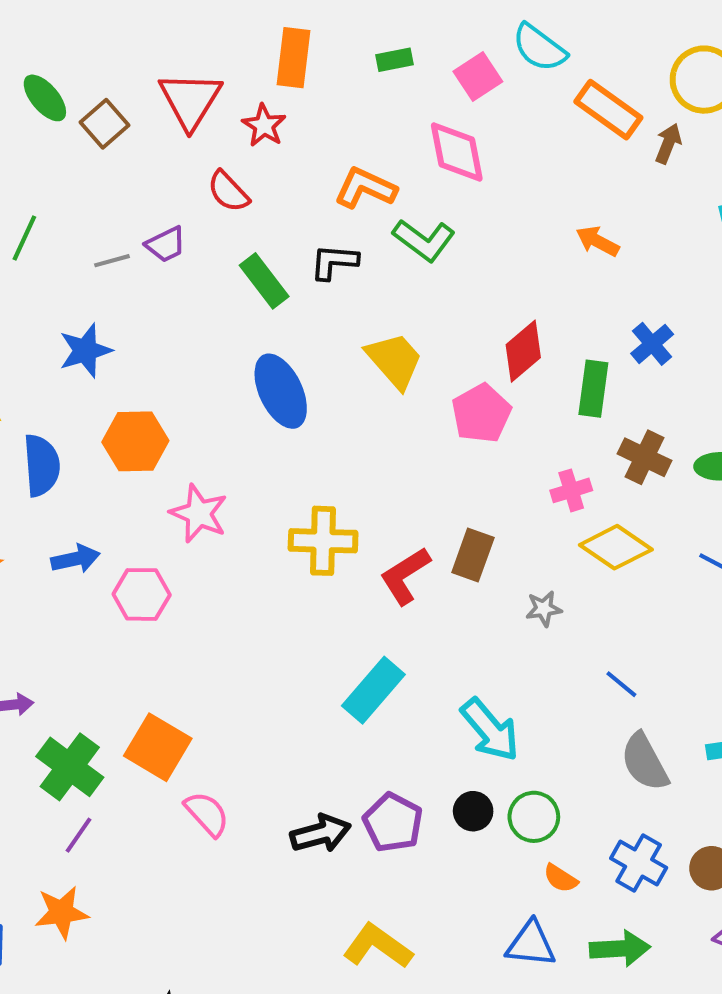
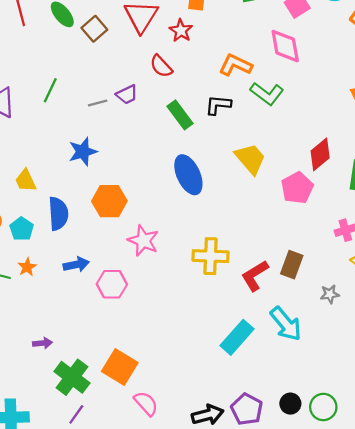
cyan arrow: (490, 730) -> (286, 324), moved

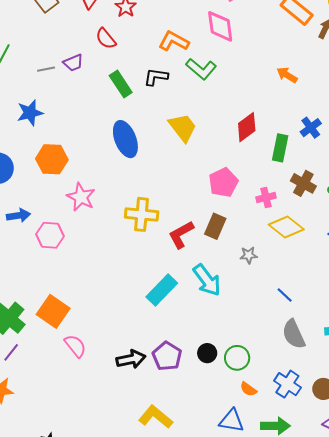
pink pentagon: (297, 188) -> (223, 182), moved

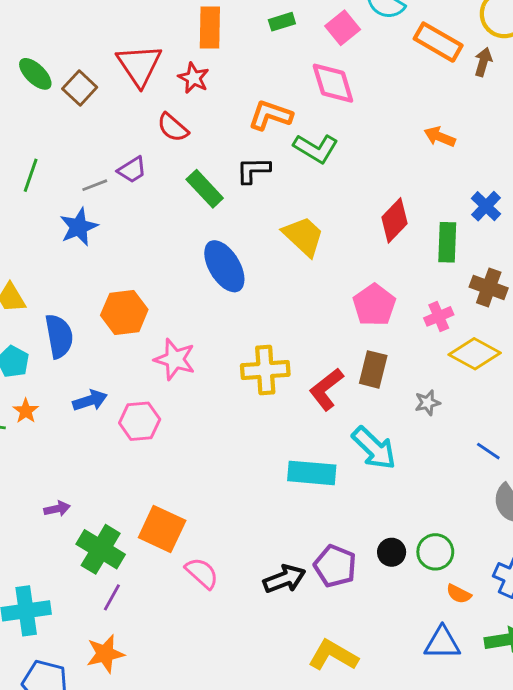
blue star: (30, 113) -> (79, 227), moved
cyan rectangle: (162, 290) -> (312, 473), turned 60

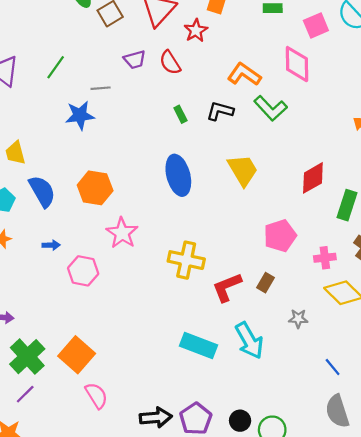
purple trapezoid: (132, 170) -> (135, 60), moved
green rectangle: (205, 189) -> (180, 114), size x0.6
blue semicircle: (59, 336) -> (42, 191), turned -36
brown rectangle: (373, 369) -> (265, 283), size x0.7
blue arrow: (90, 400) -> (51, 245), size x0.7

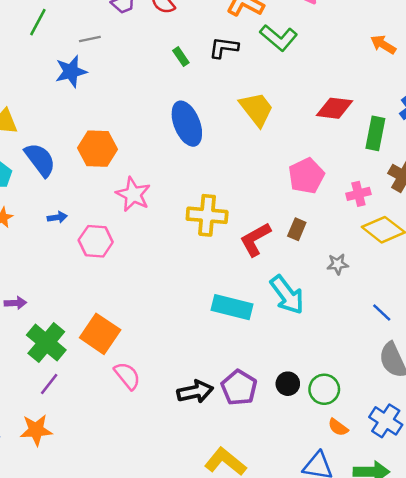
red diamond: (313, 178) -> (334, 108), turned 44

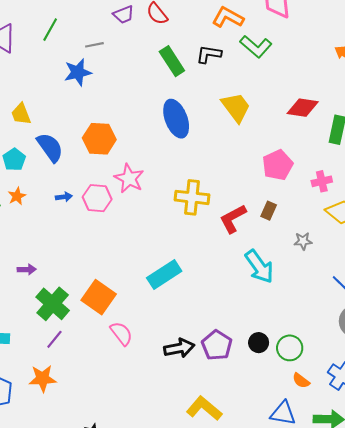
green rectangle: (181, 57) -> (172, 61), size x1.8
pink hexagon: (96, 241) -> (97, 198), moved
cyan rectangle: (232, 307) -> (164, 275), moved, turned -48

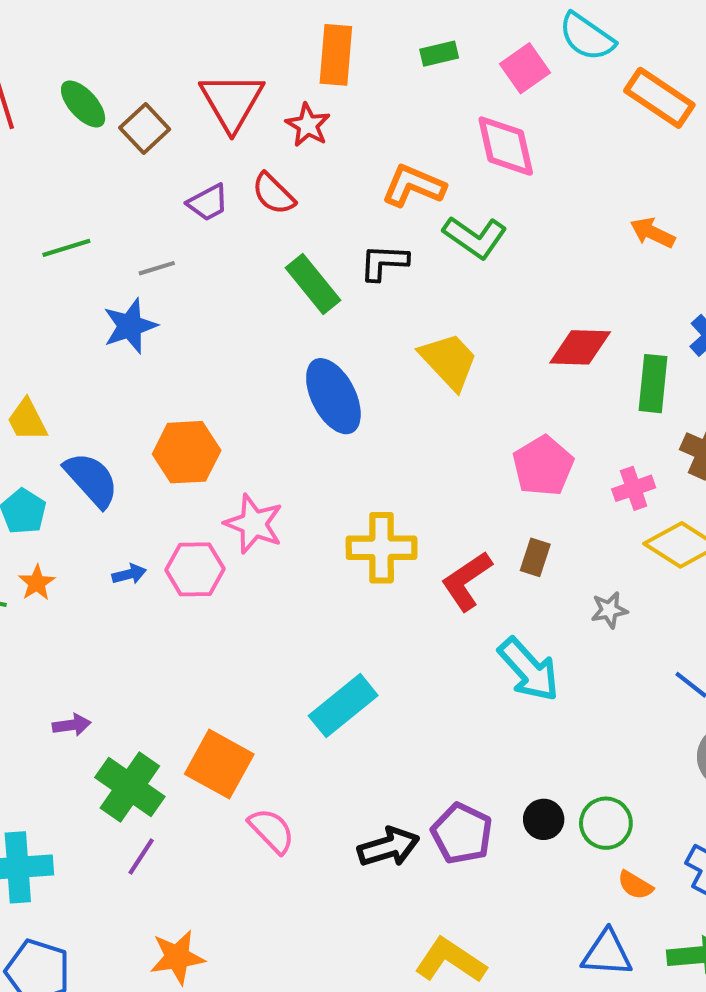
green line: (50, 30) -> (66, 248), turned 50
orange star: (43, 378) -> (177, 957), moved

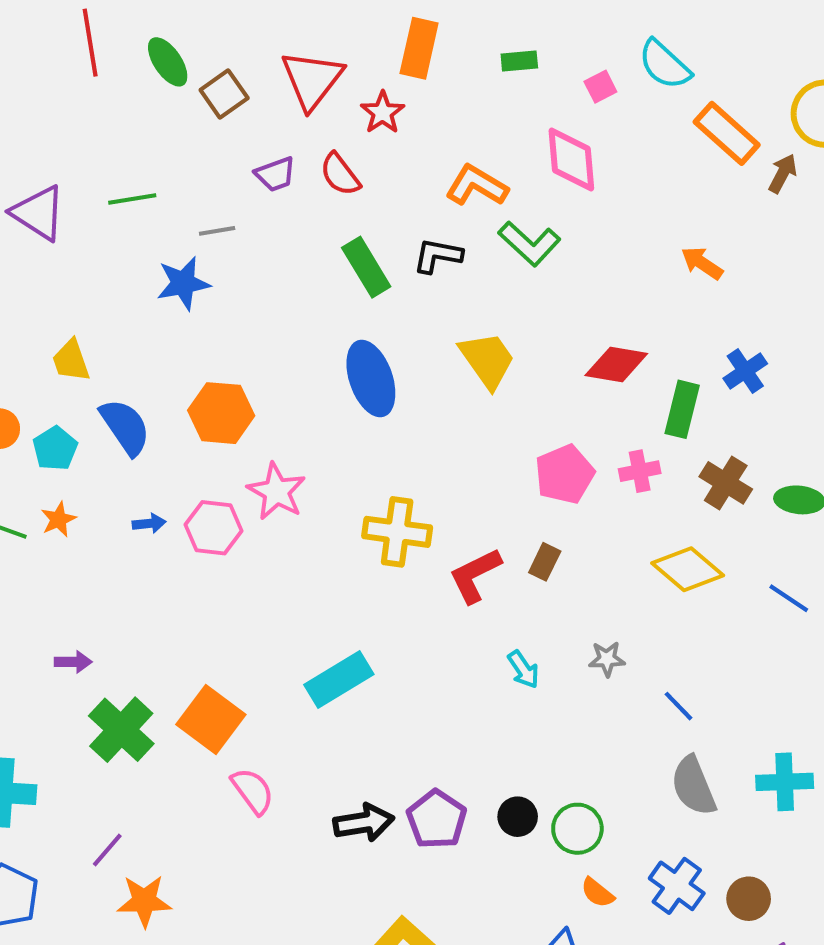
pink square: (525, 68) -> (600, 87), size x0.7
pink cross: (634, 488) -> (640, 471), moved
gray star: (609, 610) -> (607, 659), moved
cyan arrow: (529, 670) -> (523, 670), size x0.6
purple line: (141, 856) -> (107, 850), moved

